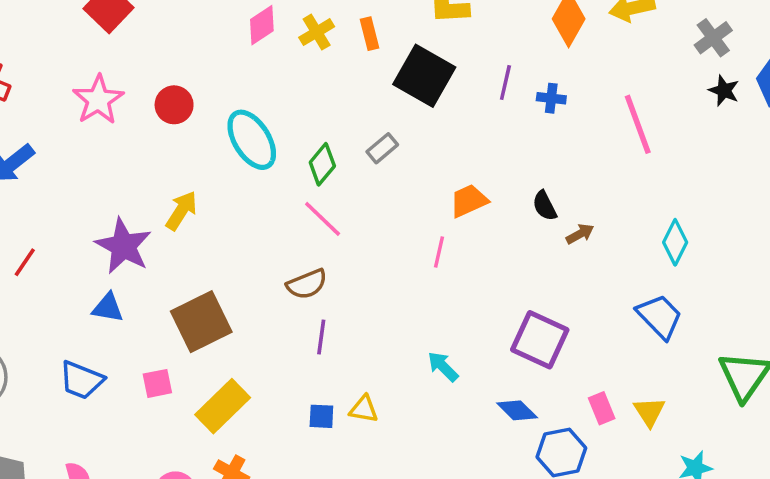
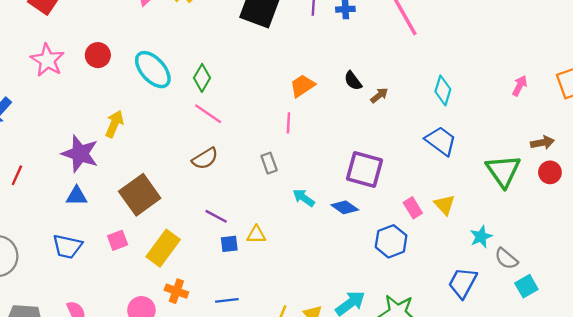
gray rectangle: (382, 148) -> (269, 163), moved, turned -60
purple line: (321, 337) -> (216, 216), moved, turned -60
blue diamond: (517, 410) -> (345, 207), moved

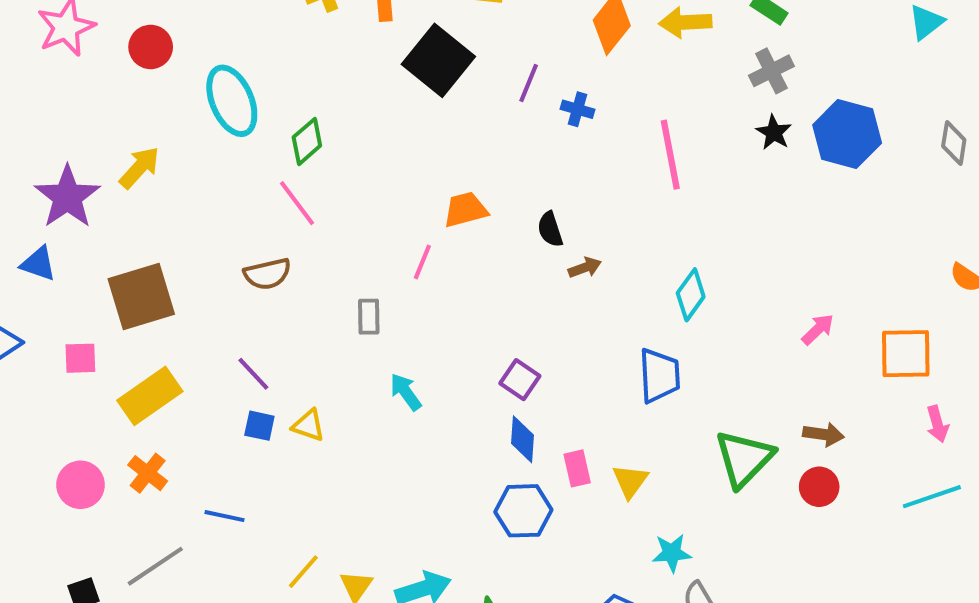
blue trapezoid: (441, 141) -> (659, 375), turned 32
purple square: (364, 169) -> (520, 380), size x0.6
blue diamond: (345, 207) -> (523, 439), moved, turned 40

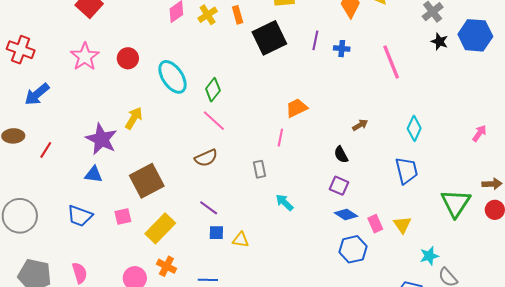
black square: (438, 60) -> (269, 38), turned 36
black semicircle: (550, 229) -> (341, 155), moved
yellow triangle: (308, 425) -> (241, 240), moved
blue diamond: (523, 439) -> (346, 215), turned -50

